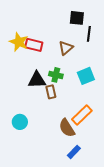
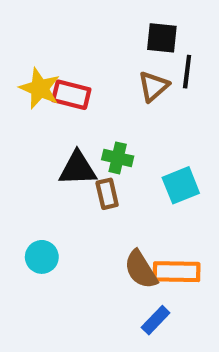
brown triangle: (66, 48) -> (153, 86), moved
cyan square: (86, 76) -> (181, 185), moved
orange rectangle: (82, 115) -> (177, 272), moved, turned 45

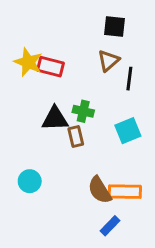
black line: (187, 72) -> (129, 79), moved

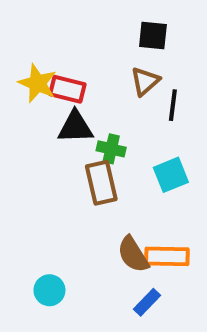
black triangle: (55, 119) -> (75, 127), moved
brown rectangle: (76, 137) -> (101, 183), size x1.5
cyan circle: (30, 181) -> (49, 290), moved

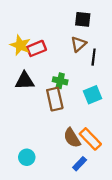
red rectangle: (67, 89) -> (36, 48), turned -36
black triangle: (75, 127) -> (25, 81), moved
orange rectangle: (167, 256) -> (90, 139), turned 45

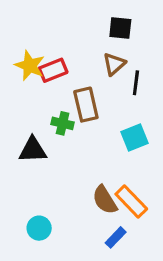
black triangle: (25, 81) -> (33, 150), moved
green cross: (60, 81) -> (63, 123), moved
brown rectangle: (55, 99) -> (86, 105), moved

